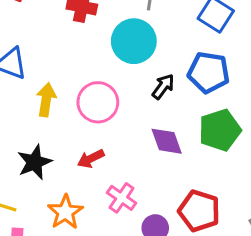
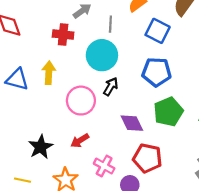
black arrow: (163, 87) -> (111, 87), moved
yellow arrow: (46, 100) -> (49, 73), moved
red pentagon: (199, 211) -> (147, 158), moved

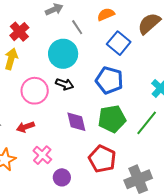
gray line: (110, 24) -> (77, 27), turned -49
red cross: (63, 35) -> (19, 32), moved, turned 30
black arrow: (111, 87) -> (65, 84), turned 66
red pentagon: (147, 158) -> (102, 159), moved

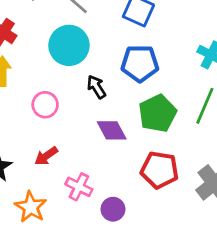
black arrow: (65, 84) -> (96, 87), moved, turned -126
pink circle: (35, 91) -> (45, 105), size x0.7

